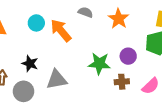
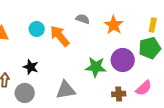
purple circle: (128, 56) -> (123, 60), size x1.5
gray triangle: (57, 80) -> (66, 90), moved
brown cross: (122, 82) -> (119, 94), moved

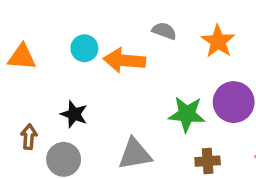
orange arrow: (60, 36) -> (124, 60), turned -45
brown cross: (119, 94) -> (208, 161), moved

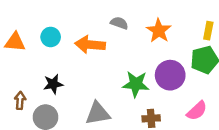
cyan circle: (84, 48) -> (51, 37), moved
black star: (74, 114) -> (53, 84), turned -30

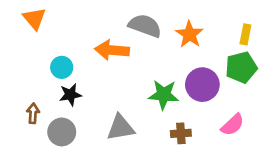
gray semicircle: (119, 23) -> (145, 26), size x1.6
cyan circle: (51, 37) -> (62, 67), moved
orange triangle: (15, 42) -> (34, 19), moved, turned 45

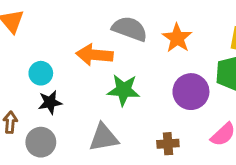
green star: (164, 95) -> (124, 90), moved

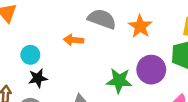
orange arrow: (94, 55) -> (74, 40), size x0.7
green star: (124, 90) -> (119, 81), moved

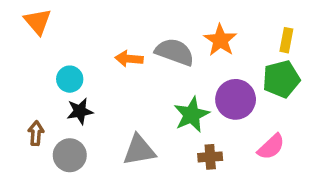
gray semicircle: (102, 19) -> (175, 52), moved
green star: (119, 81) -> (192, 115), turned -30

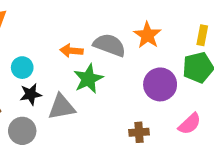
green star: (192, 115) -> (88, 79), moved
gray triangle: (139, 150) -> (62, 107), moved

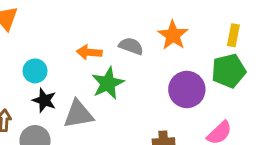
gray semicircle: (109, 45) -> (131, 46), size x0.7
black star: (31, 94) -> (44, 100), turned 30

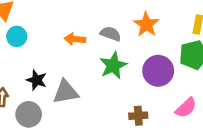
cyan circle: (35, 71) -> (17, 36), moved
green star: (108, 83) -> (113, 65), moved

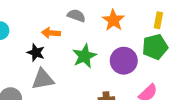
gray semicircle: (111, 34) -> (76, 16), moved
black star: (37, 80) -> (36, 53), moved

